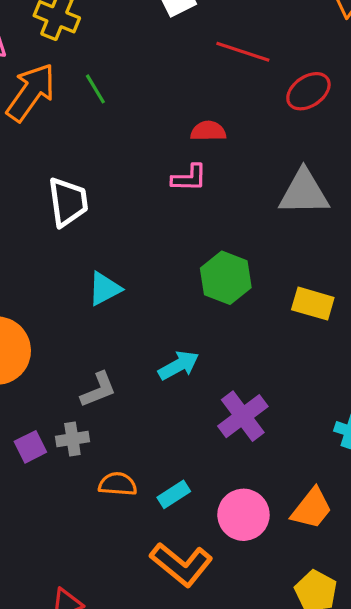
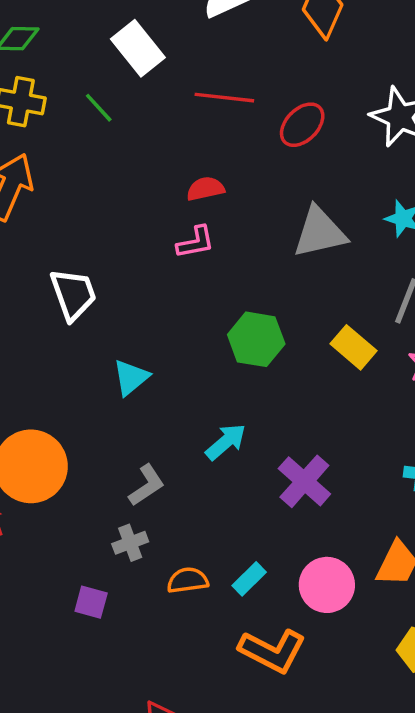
green line: (95, 89) -> (99, 108), moved
yellow rectangle: (313, 304) -> (353, 347), turned 36
purple square: (30, 447) -> (91, 602), moved, turned -36

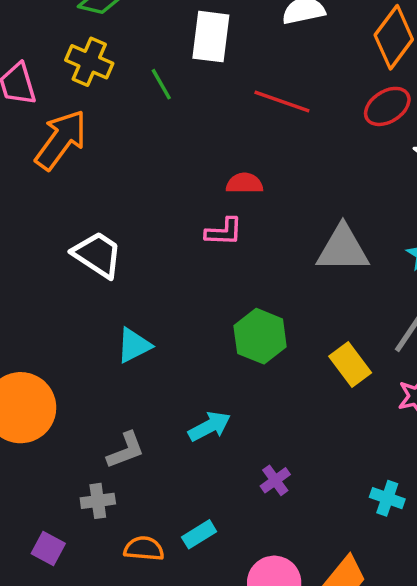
white rectangle: (138, 48) -> (211, 37), turned 33
red ellipse: (302, 125) -> (387, 106), moved
white trapezoid: (73, 294) -> (97, 255), turned -50
purple cross: (304, 481) -> (275, 480), size x0.6
cyan rectangle: (249, 579) -> (199, 534), moved

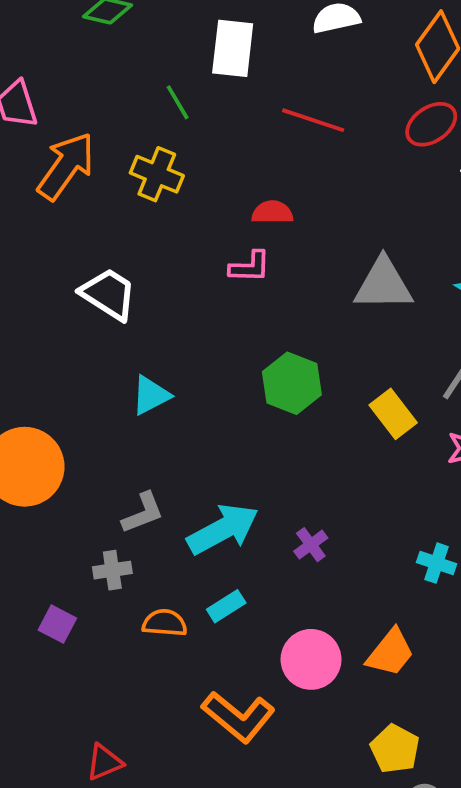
yellow cross: (89, 62) -> (157, 174), moved
cyan arrow: (209, 426) -> (223, 529), moved, size x1.5

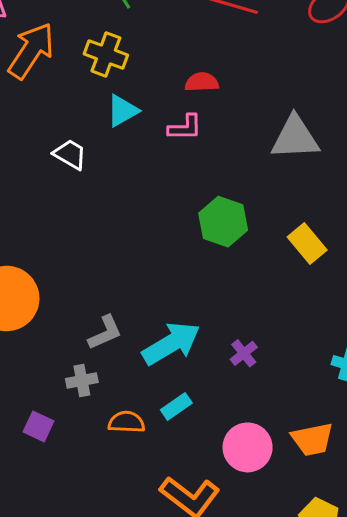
white trapezoid: (108, 294) -> (70, 154), size x0.7
cyan triangle: (151, 395) -> (122, 111), moved
orange trapezoid: (390, 653) -> (312, 439), turned 42

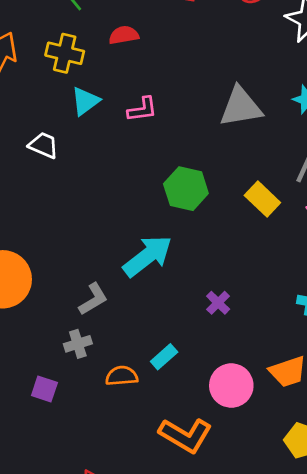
red semicircle: (202, 82) -> (124, 35), moved
cyan arrow: (171, 343) -> (148, 256), moved

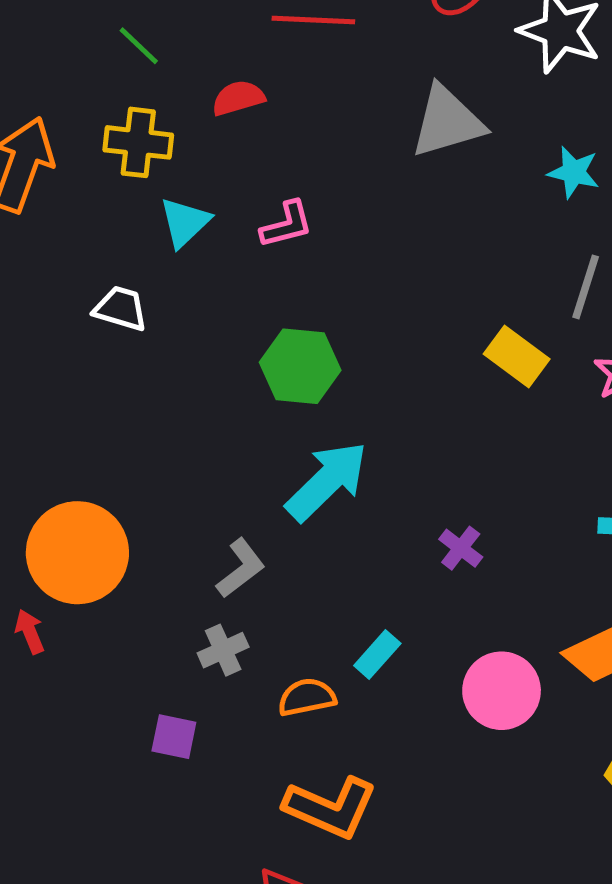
gray triangle: (241, 107) -> (447, 122), moved
green hexagon: (186, 189) -> (300, 366), moved
orange L-shape: (186, 435) -> (331, 808), moved

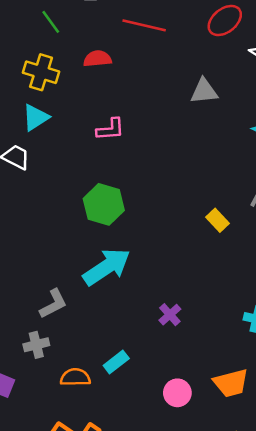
gray triangle: (447, 122) -> (204, 91), size x0.7
cyan triangle: (185, 222) -> (36, 117), moved
yellow rectangle: (517, 357) -> (217, 220), size x0.7
pink circle: (502, 691) -> (177, 393), size x0.7

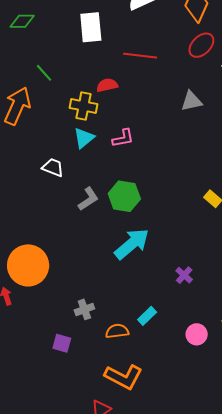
green line: (51, 22) -> (44, 73), moved
yellow cross: (41, 72) -> (84, 106), moved
cyan triangle: (36, 117) -> (84, 138), moved
gray L-shape: (53, 304) -> (88, 199), moved

